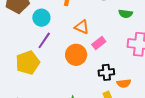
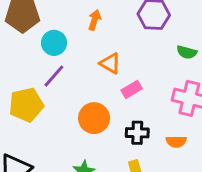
green semicircle: (126, 14) -> (187, 52), moved
orange circle: (76, 55) -> (94, 118), moved
orange semicircle: (124, 83) -> (176, 142), moved

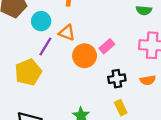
orange triangle: (110, 63) -> (67, 33), moved
orange circle: (94, 118) -> (85, 56), moved

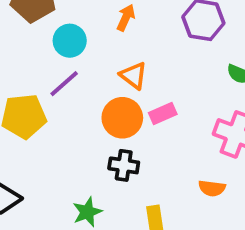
orange triangle: (67, 33) -> (133, 76), moved
black cross: (117, 79) -> (124, 165), moved

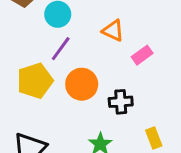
orange circle: (122, 118) -> (82, 84), moved

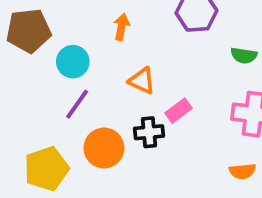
yellow pentagon: (35, 81) -> (46, 169), moved
black cross: (121, 102) -> (149, 132), moved

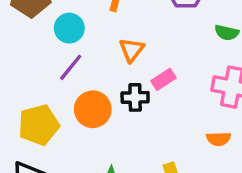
orange triangle: (142, 81) -> (132, 50), turned 40

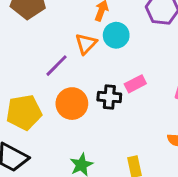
cyan circle: (69, 28) -> (116, 35), moved
orange triangle: (132, 50) -> (86, 44), moved

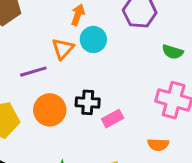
purple line: (57, 66) -> (33, 72), turned 30
pink rectangle: (135, 84) -> (113, 119), moved

